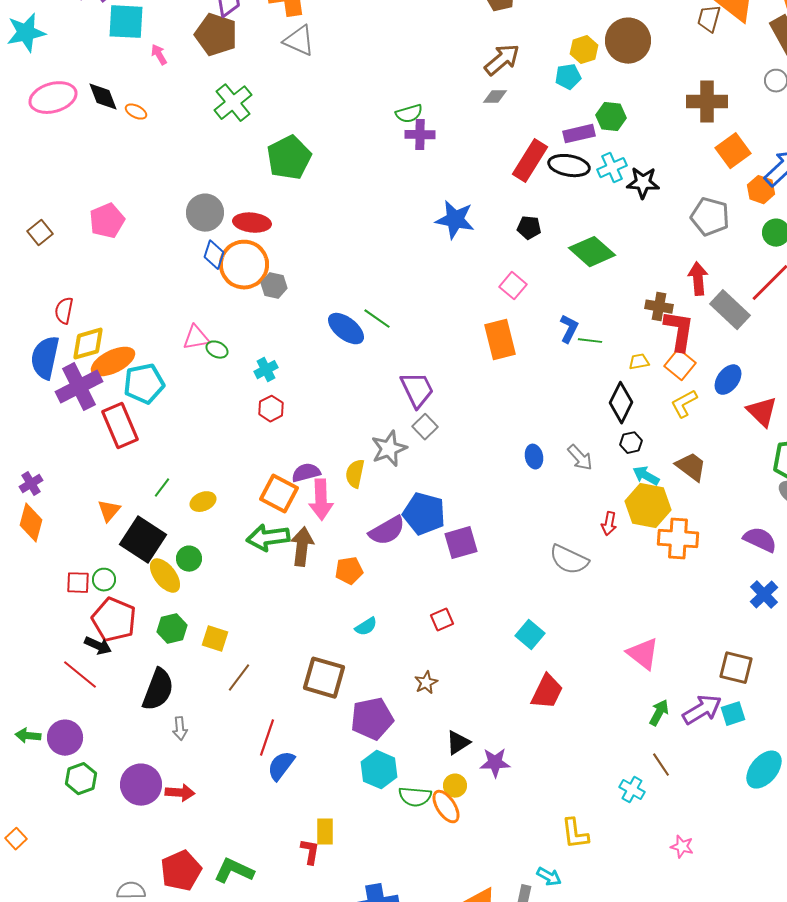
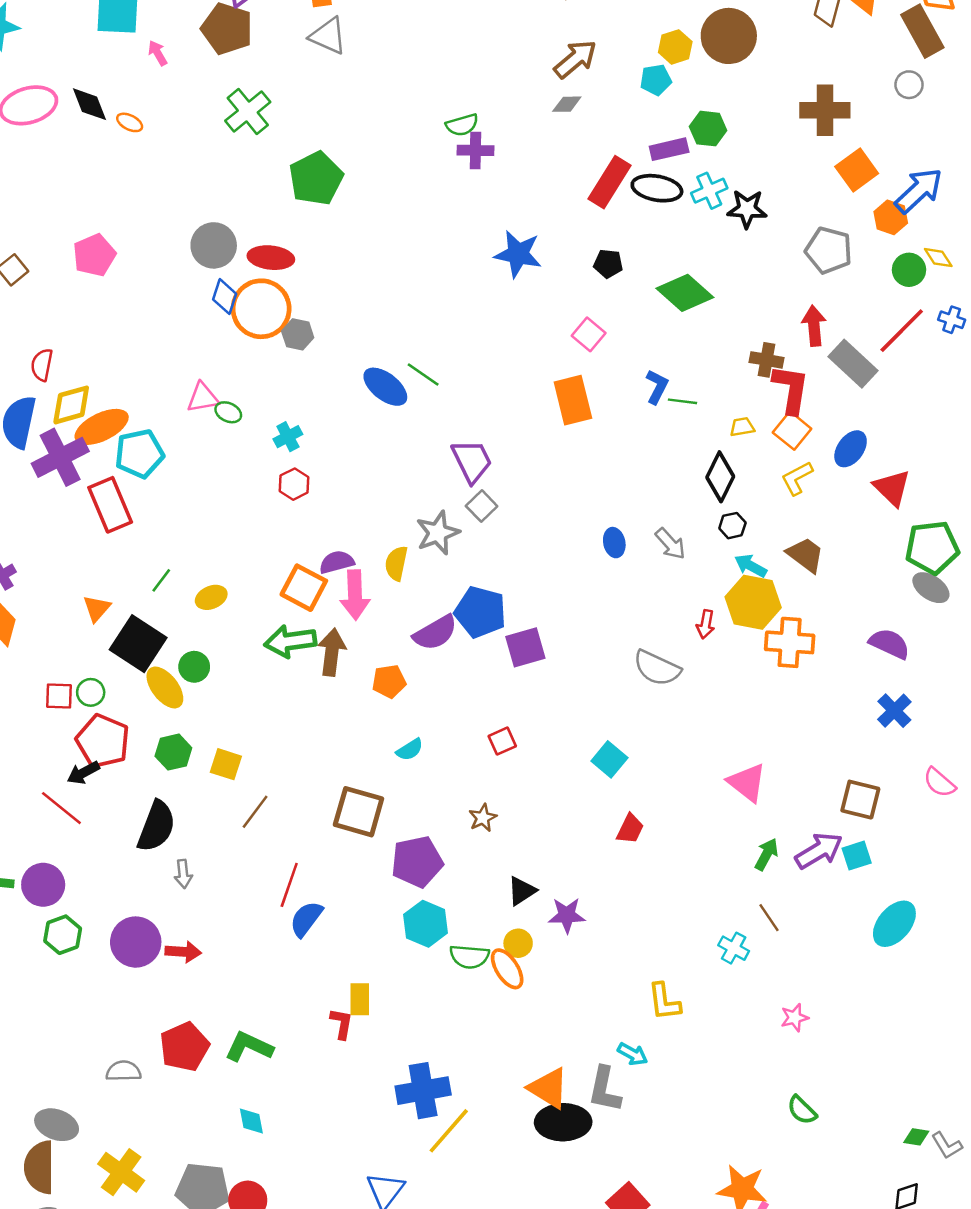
black arrow: (98, 646) -> (83, 773), turned 128
red trapezoid: (547, 692) -> (630, 829), size x0.7
pink star: (682, 847) -> (795, 1018), turned -30

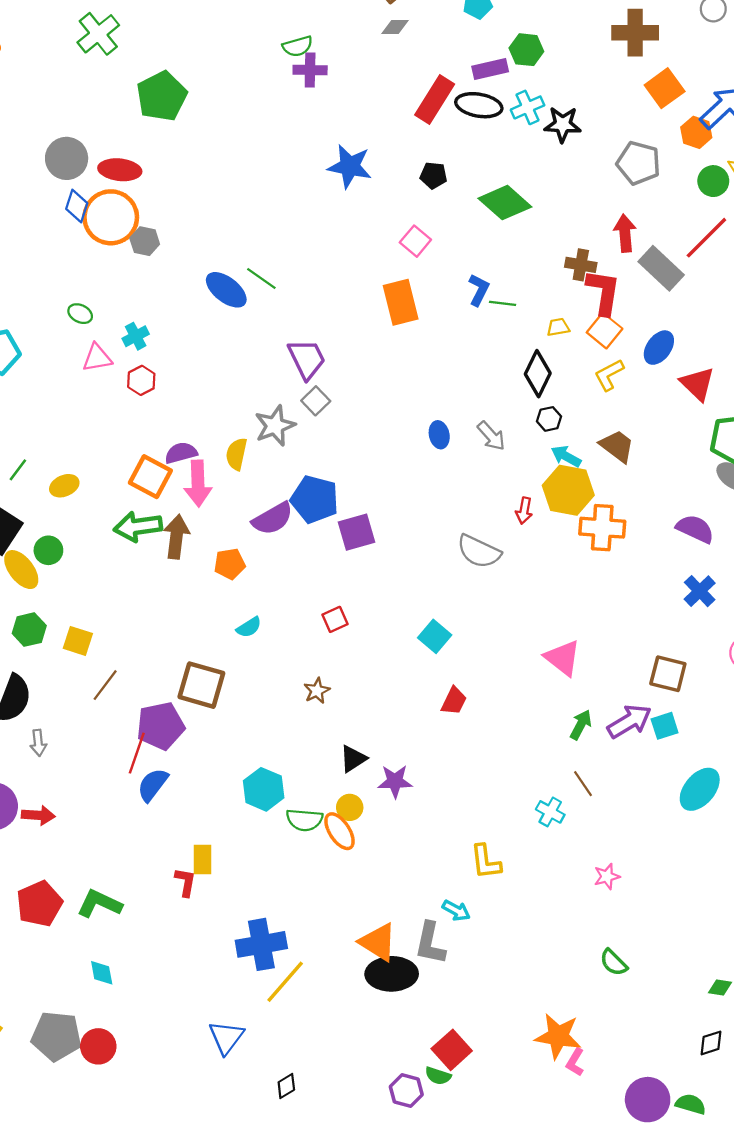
pink triangle: (203, 398) -> (97, 358), moved
purple pentagon: (417, 862) -> (161, 726), moved

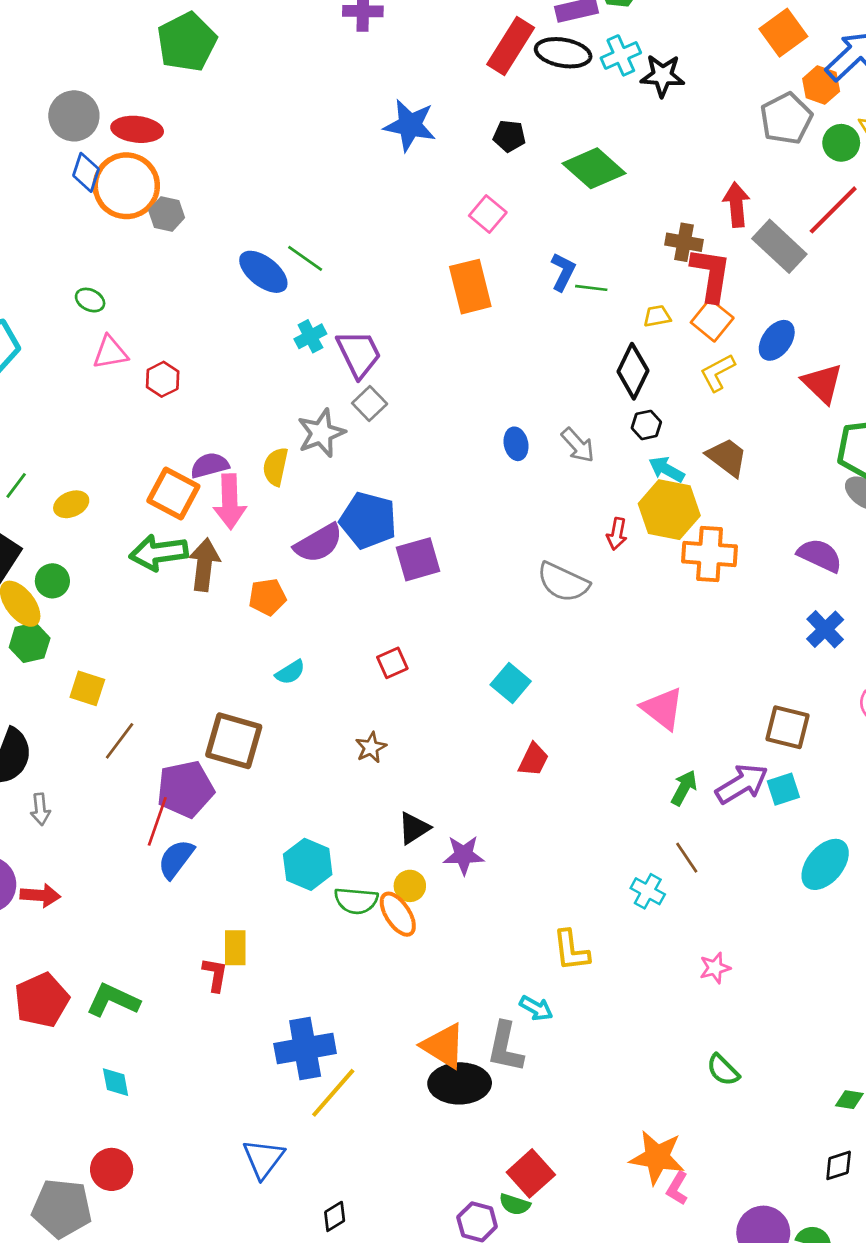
gray pentagon: (639, 163) -> (786, 119), moved, turned 30
cyan cross: (136, 336) -> (310, 336), moved
green hexagon: (29, 630) -> (30, 643), moved
gray pentagon: (56, 1036) -> (62, 1208), moved

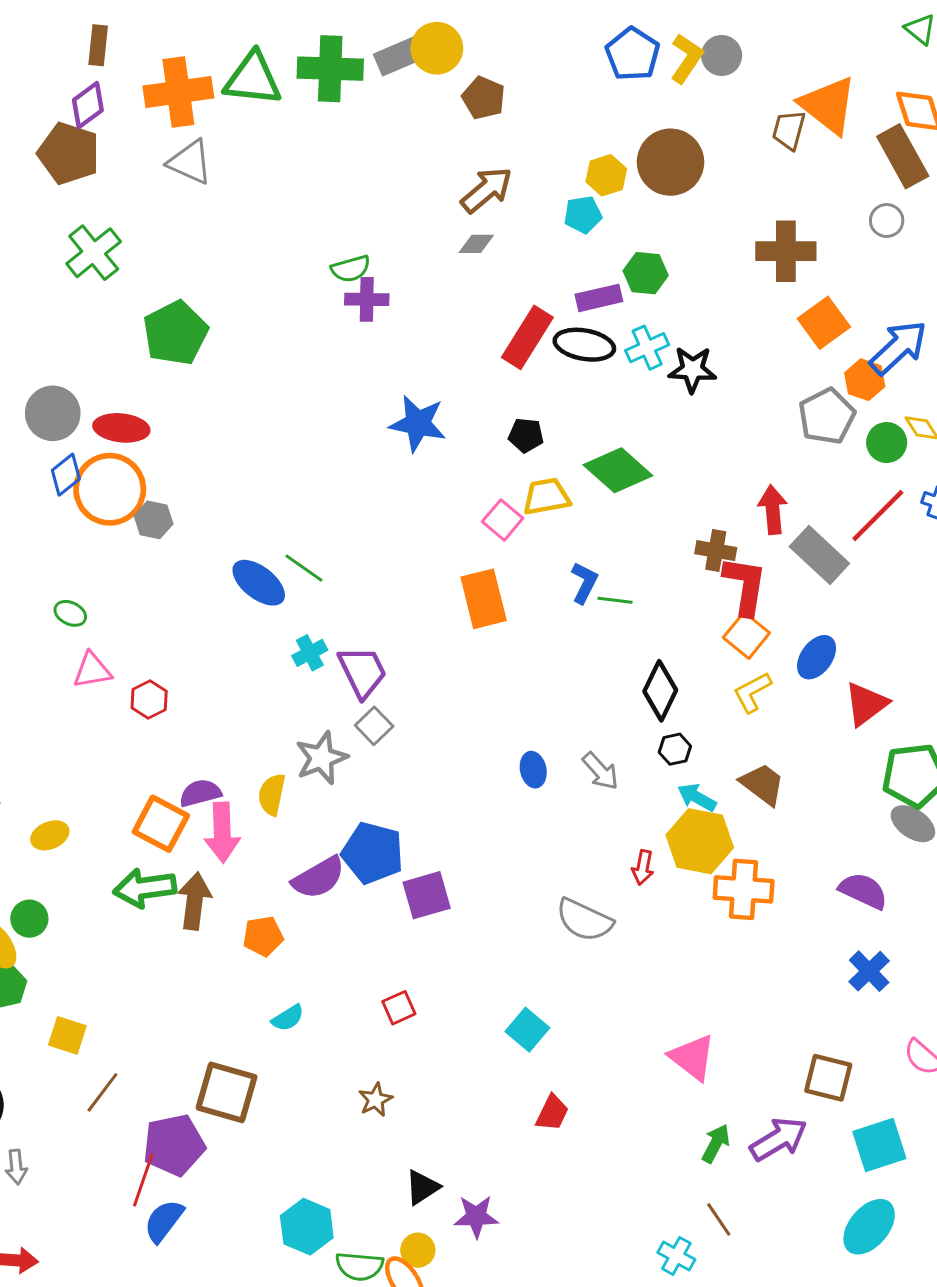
blue diamond: (86, 172) -> (66, 475), turned 33
yellow trapezoid: (657, 316) -> (546, 497), moved, size x1.6
red triangle: (822, 383) -> (866, 704), turned 39
cyan square: (783, 789) -> (879, 1145), moved, size x1.5

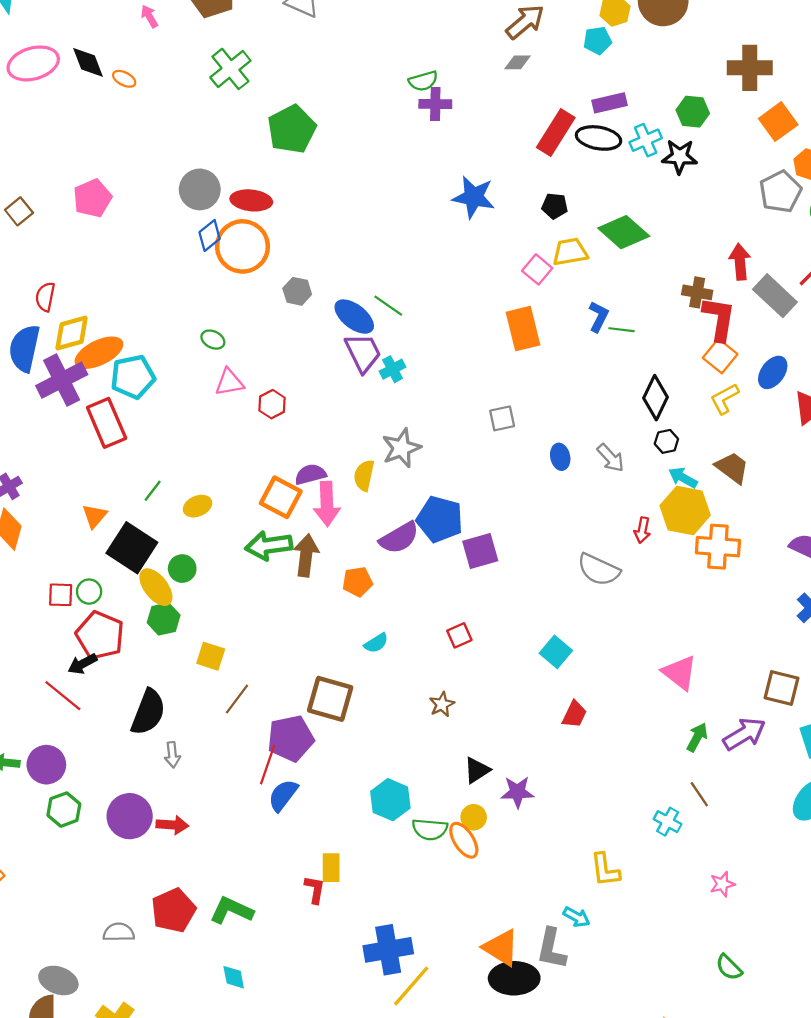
green hexagon: (646, 273) -> (693, 112), moved
gray hexagon: (154, 520) -> (297, 291), moved
purple trapezoid: (362, 672) -> (363, 353), moved
gray square: (374, 726) -> (502, 418), moved, turned 32

